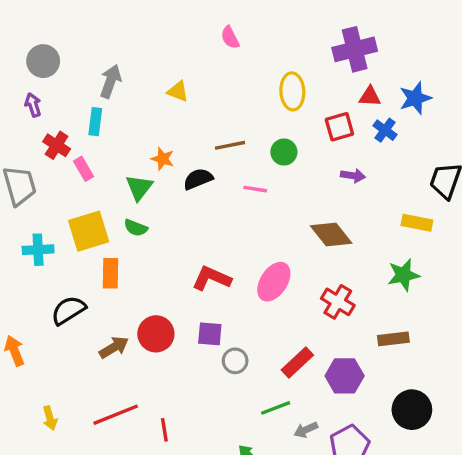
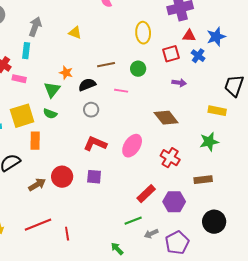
pink rectangle: (84, 169) -> (19, 79), turned -48
gray circle: (235, 361) -> (91, 110), moved

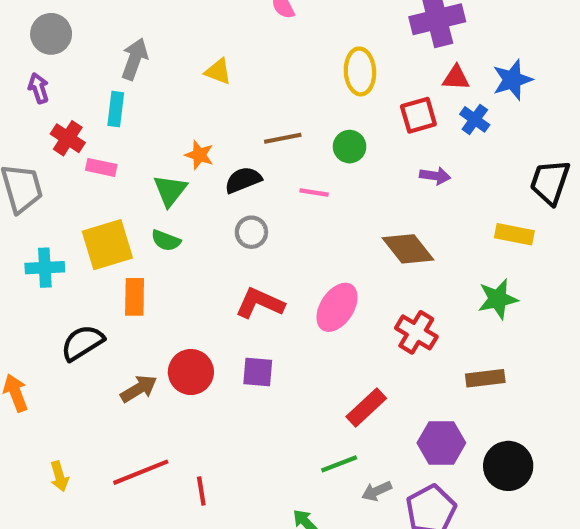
purple hexagon: (174, 202) -> (441, 443), moved

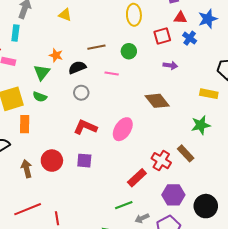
red cross: (416, 332) -> (161, 161), moved
brown rectangle: (485, 378) -> (186, 153), moved, turned 54
brown arrow: (139, 389) -> (27, 169), turned -72

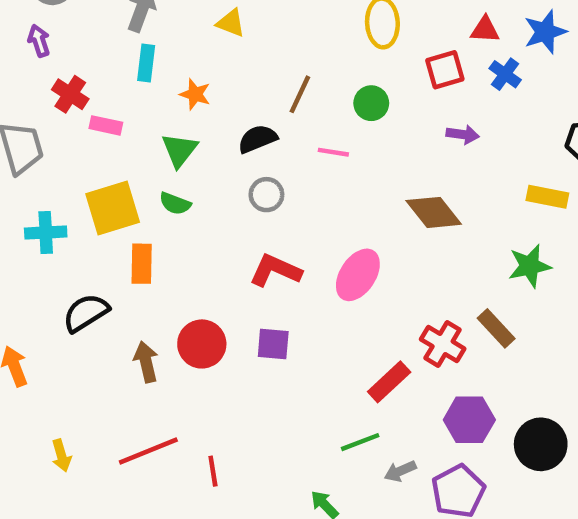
cyan rectangle: (15, 33) -> (146, 63), moved
brown line: (96, 47) -> (300, 94), turned -54
orange star: (56, 55) -> (195, 94), moved

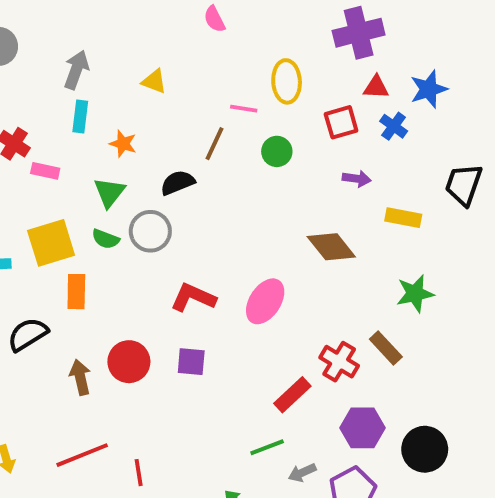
pink line: (333, 152) -> (244, 109), moved
gray circle: (266, 195) -> (150, 231), moved, size x1.4
yellow rectangle: (547, 197) -> (403, 218), moved

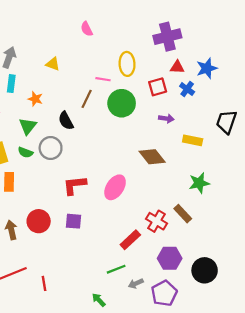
green circle: (277, 151) -> (122, 103), size x1.6
black semicircle: (178, 183) -> (66, 121), turned -96
red L-shape: (193, 297) -> (75, 185), turned -30

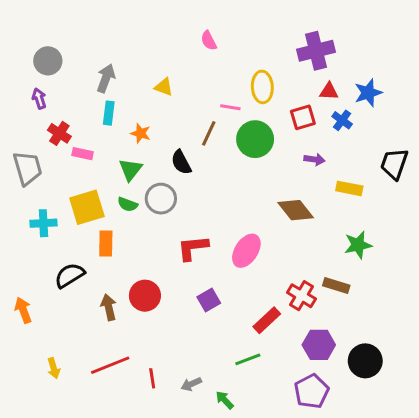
brown rectangle: (183, 214) -> (336, 286), turned -30
purple square: (74, 221) -> (209, 300), moved, turned -35
gray arrow: (136, 283) -> (191, 384), moved

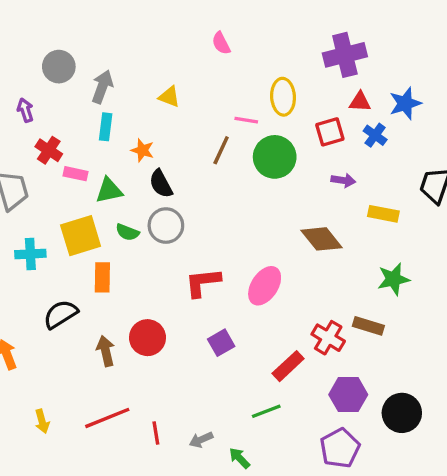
gray circle: (48, 61) -> (59, 67), moved
black semicircle: (181, 162) -> (161, 184), moved
green triangle: (130, 170) -> (109, 190), moved, turned 40

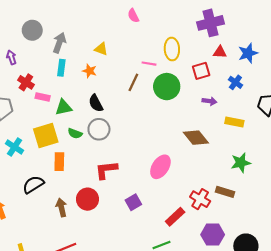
blue cross: (375, 135) -> (235, 82), moved
orange star: (142, 150) -> (90, 71), moved
cyan cross: (30, 254) -> (15, 147), turned 36
red L-shape: (203, 282) -> (106, 170), moved

